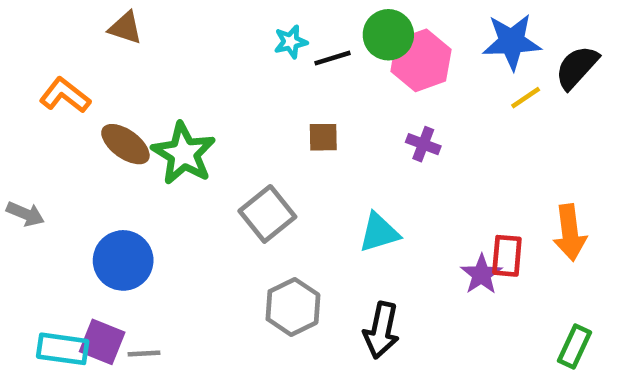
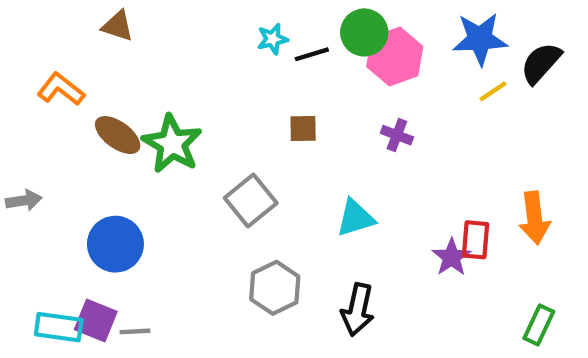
gray arrow: (25, 214) -> (24, 200), turned -32

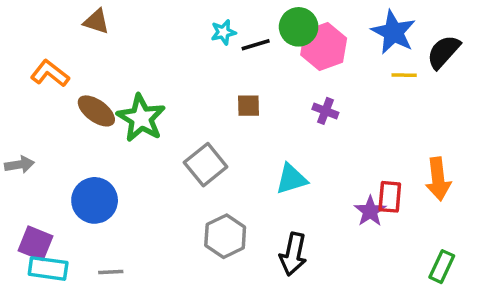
blue star: (480, 39) -> (393, 32), turned 30
yellow line: (493, 91) -> (404, 75), turned 35
purple square: (96, 321) -> (36, 243), moved

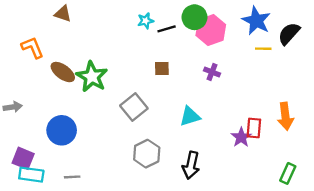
orange L-shape: (50, 73) -> (32, 48), turned 30

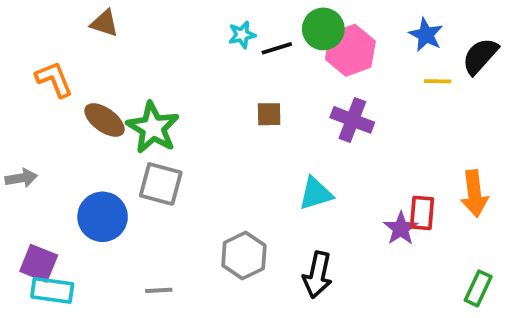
blue star: (256, 21) -> (426, 35), size x0.7
purple cross: (212, 72) -> (352, 120), size x1.5
gray square: (134, 107) -> (161, 184), moved, turned -36
gray line: (72, 177) -> (159, 290), moved

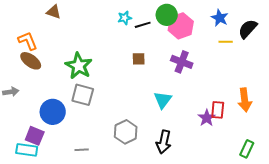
brown ellipse: (104, 120) -> (31, 61), moved
cyan triangle: (316, 194) -> (163, 100), turned -36
purple square: (39, 263) -> (35, 136), moved

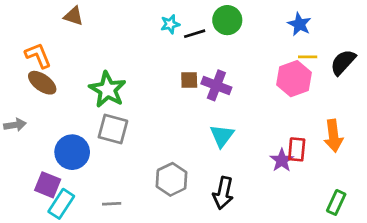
pink hexagon: (181, 26) -> (294, 79), moved
black semicircle: (248, 29) -> (343, 62), moved
purple cross: (182, 62) -> (216, 85), moved
cyan rectangle: (27, 150) -> (61, 204), moved, turned -65

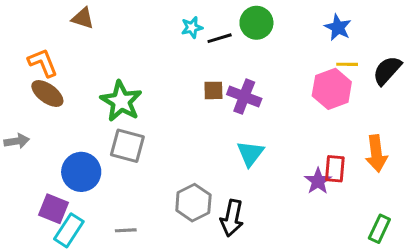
black arrow: (223, 193) -> (232, 218), moved

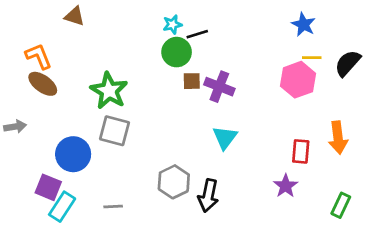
green circle: (256, 23) -> (177, 52), moved
purple star: (318, 181) -> (286, 186), moved

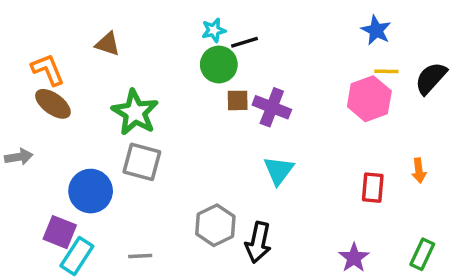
brown triangle: (74, 16) -> (108, 44), moved
orange arrow: (338, 138) -> (419, 171), size x0.6
purple star: (286, 186) -> (354, 258), moved

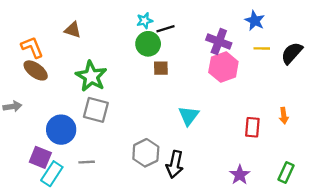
pink hexagon: (369, 99) -> (223, 67), moved
purple cross: (272, 107) -> (219, 41), moved
gray line: (140, 256) -> (87, 162), moved

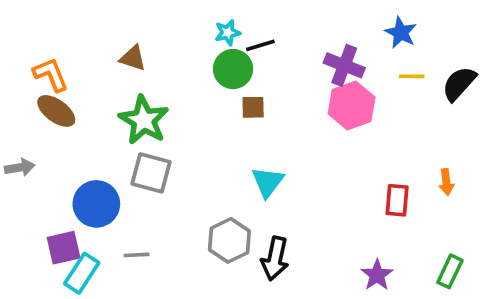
brown triangle: (73, 30) -> (133, 58), moved
cyan triangle: (189, 116) -> (268, 182), moved
purple square: (40, 157) -> (64, 248), turned -35

